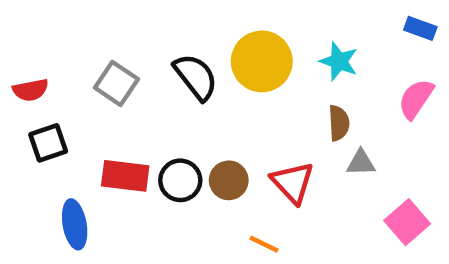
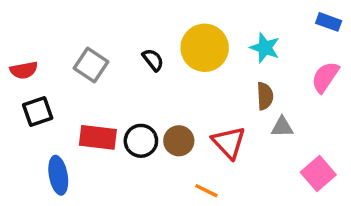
black semicircle: (196, 77) -> (153, 60), size x0.6

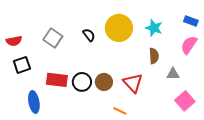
blue rectangle: (329, 22) -> (191, 21), moved
gray triangle: (282, 127) -> (173, 74), moved

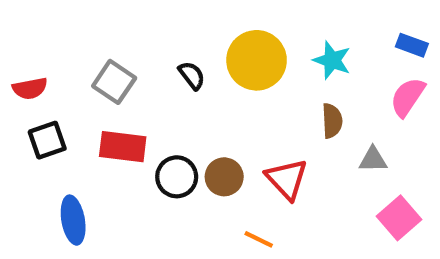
red rectangle: (57, 80) -> (123, 147), moved

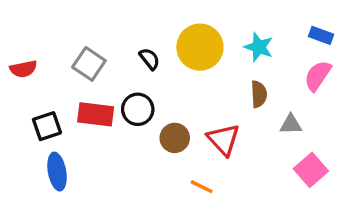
black square: (47, 140) -> (47, 126), moved
black circle: (177, 177) -> (138, 109), moved

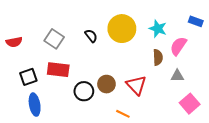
pink semicircle: (318, 76) -> (178, 46), moved
black circle: (138, 109) -> (84, 91), moved

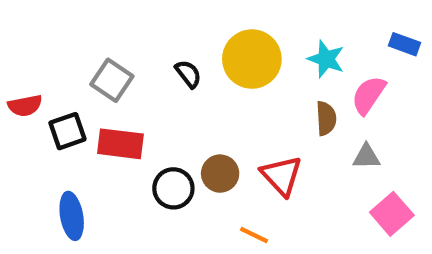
red semicircle: (14, 42) -> (25, 106), moved
black square: (28, 77) -> (67, 131), moved

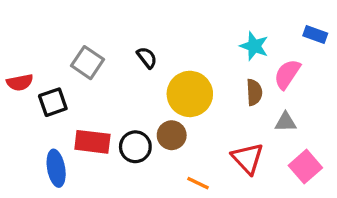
yellow circle: (252, 59) -> (190, 94), moved
red rectangle: (120, 144) -> (92, 142), moved
red triangle: (282, 176) -> (248, 158), moved

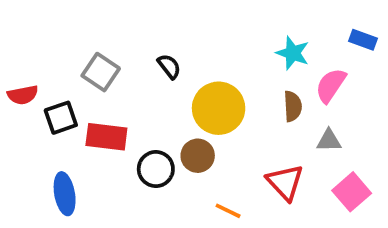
red rectangle: (92, 142) -> (106, 137), moved

